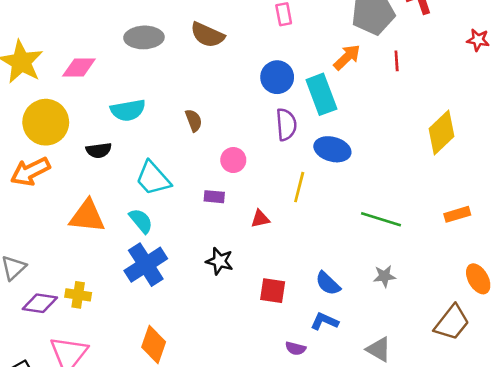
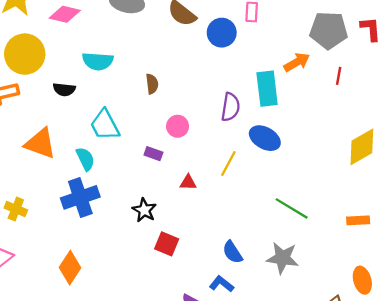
blue circle: (277, 77) -> (222, 33), moved
gray star: (384, 276) -> (283, 258), size x1.6
red square: (273, 291) -> (167, 244), moved

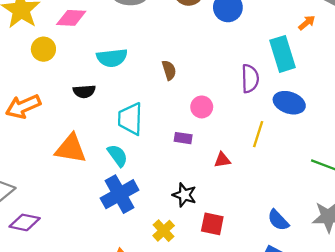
yellow circle: (25, 54) -> (43, 49), moved, size x0.6
orange arrow: (297, 62) -> (307, 23), size x0.7
cyan trapezoid: (105, 125) -> (130, 119), turned 40
yellow cross: (16, 209) -> (164, 231), moved, turned 35

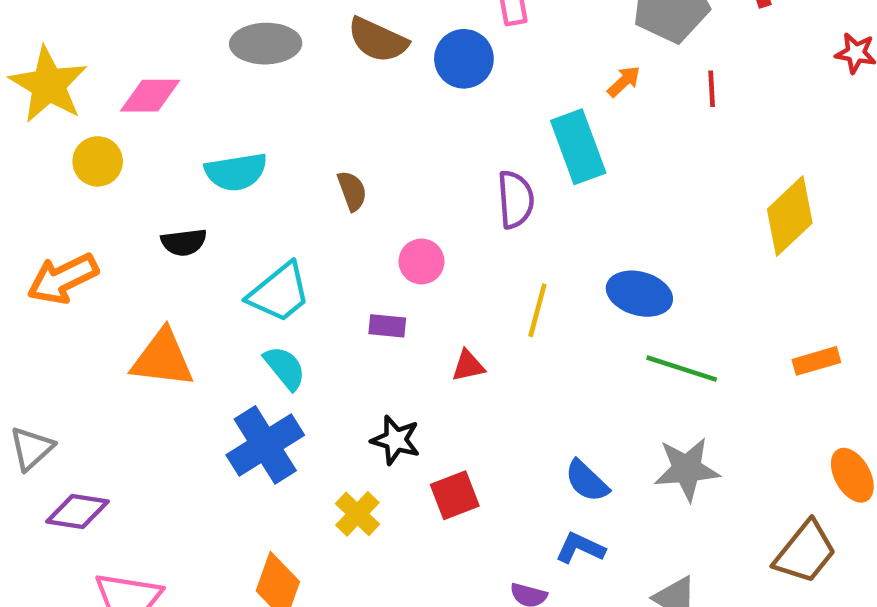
blue ellipse: (289, 103) -> (639, 294), moved
cyan trapezoid: (130, 119) -> (279, 293), turned -128
cyan semicircle: (118, 156) -> (285, 368), moved
red square: (212, 224) -> (455, 495), turned -30

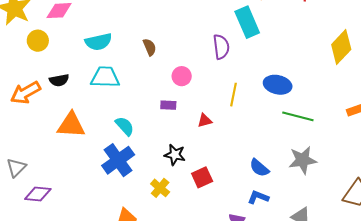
black semicircle: (184, 242) -> (59, 80), moved
cyan trapezoid: (279, 293) -> (105, 77), moved, turned -136

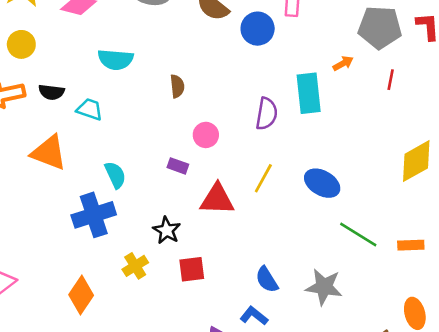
yellow circle: (38, 41) -> (21, 44), moved
cyan trapezoid: (105, 77) -> (90, 109), moved, size x0.7
green line: (298, 116) -> (358, 235), moved
red triangle: (205, 121) -> (217, 199), size x1.8

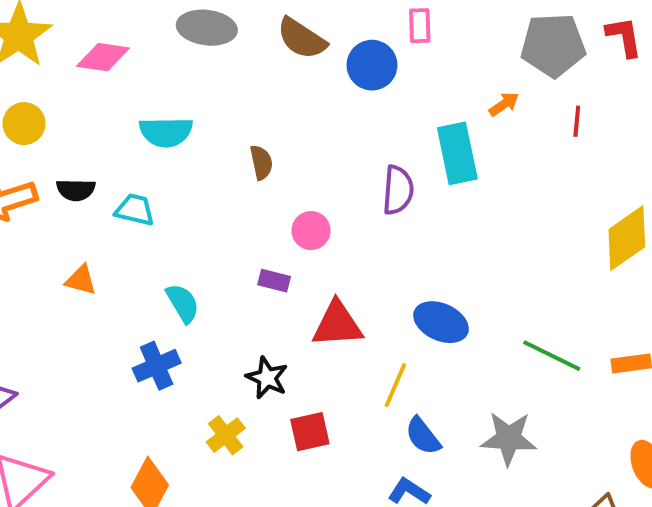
orange triangle: (49, 153) -> (81, 280), size x0.6
yellow line: (263, 178) -> (395, 385), moved
blue ellipse: (322, 183) -> (441, 322), moved
blue cross: (94, 215) -> (157, 366), size x0.7

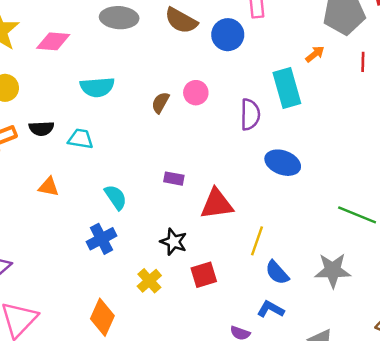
brown semicircle: (261, 162) -> (160, 103), turned -135
pink circle: (311, 231) -> (196, 93), moved
blue ellipse: (441, 322) -> (283, 163), moved

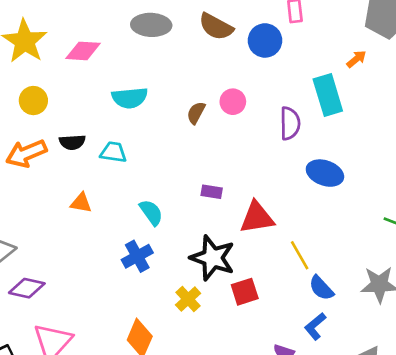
yellow line: (257, 241) -> (300, 255), turned -48
black star: (174, 242) -> (213, 258), size x1.6
blue L-shape: (271, 309) -> (315, 326), turned -68

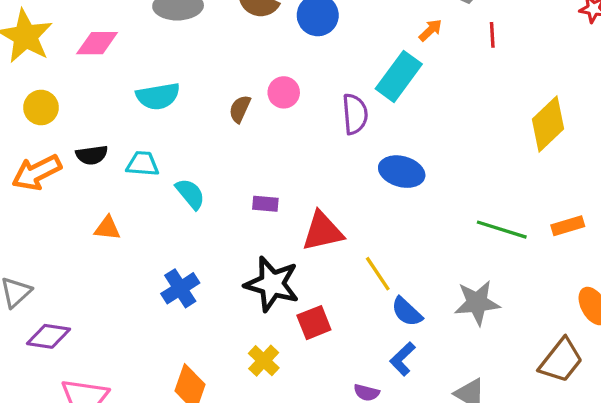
cyan rectangle: (328, 95) -> (399, 76), turned 57
cyan semicircle: (151, 212) -> (190, 194), moved
yellow cross: (188, 299) -> (264, 361), moved

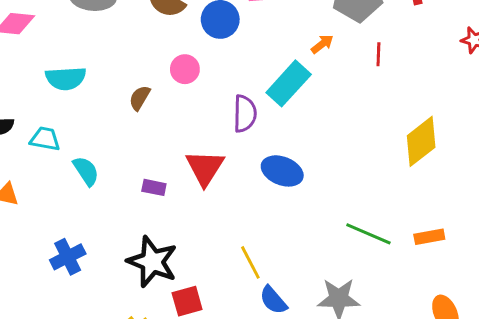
pink circle: (284, 92) -> (185, 69), moved
red triangle: (323, 231) -> (205, 168), moved, turned -51

